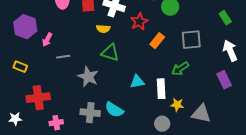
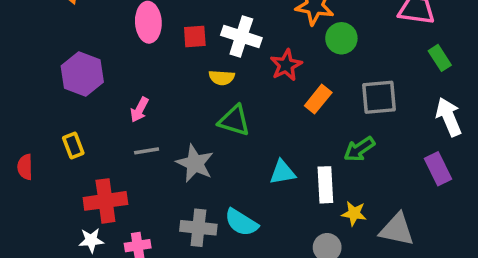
pink arrow: (47, 40) -> (139, 110), moved
gray line: (63, 57) -> (147, 151), moved
yellow rectangle: (20, 67) -> (73, 146), turned 48
white star: (15, 119) -> (91, 240), moved

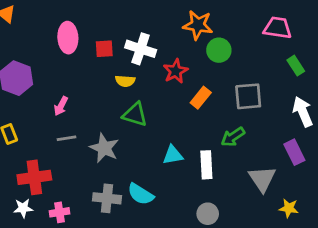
yellow star: (354, 213) -> (289, 208), moved
gray triangle: (397, 230) -> (262, 179), moved, turned 44

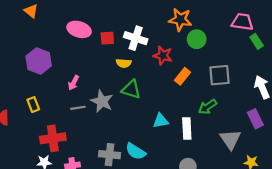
pink ellipse: (68, 38) -> (79, 29), turned -70
green rectangle: (296, 66) -> (257, 41), moved
red star: (176, 71) -> (163, 56), turned -30
gray star: (104, 148) -> (102, 101), moved

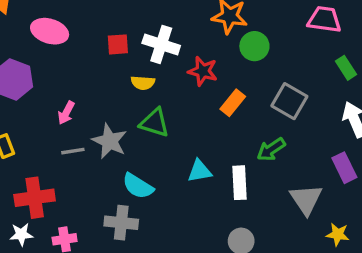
pink ellipse: (79, 29) -> (50, 31), moved
green rectangle: (257, 41) -> (346, 68), moved
gray square: (220, 75) -> (289, 101), turned 35
cyan semicircle: (136, 151) -> (138, 186), moved

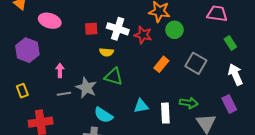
red star: (203, 71) -> (143, 35), moved
pink arrow: (66, 113) -> (60, 70), turned 152
green arrow: (271, 149) -> (189, 103), moved, turned -138

